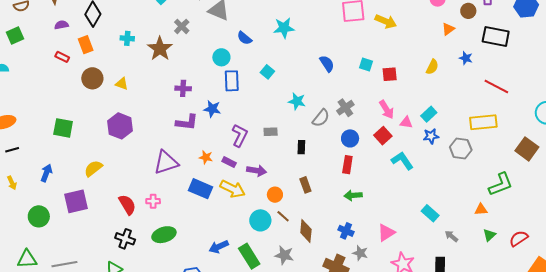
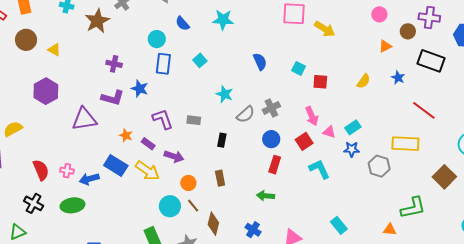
purple L-shape: (240, 135) -> (163, 119), turned -55
purple triangle: (166, 162) -> (84, 119), moved
red rectangle: (347, 165) -> (275, 165), moved
blue arrow: (219, 247) -> (89, 179), moved

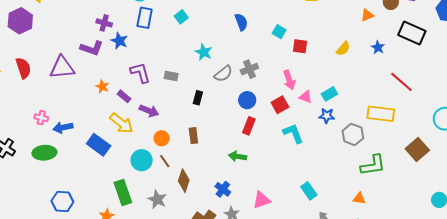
purple cross: (114, 64) -> (104, 23), moved
purple hexagon: (46, 91) -> (20, 21), moved
blue rectangle: (116, 166) -> (99, 145), moved
red semicircle: (41, 170) -> (23, 68), moved
green L-shape: (413, 208) -> (373, 165), moved

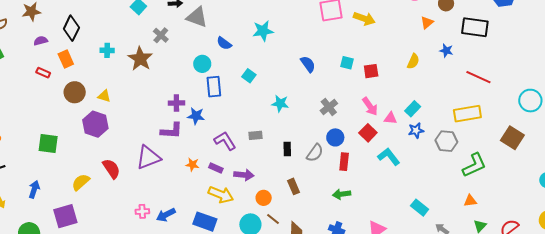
gray semicircle: (223, 74) -> (315, 153), moved

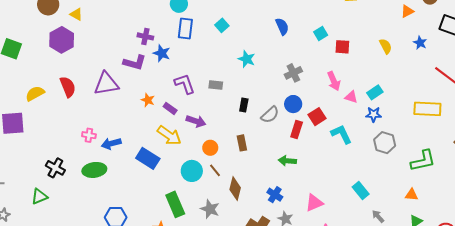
yellow semicircle: (413, 61) -> (386, 46), turned -63
cyan square: (347, 63) -> (321, 33), turned 32
red square: (368, 133) -> (317, 117), moved
gray hexagon: (446, 141) -> (385, 143), moved

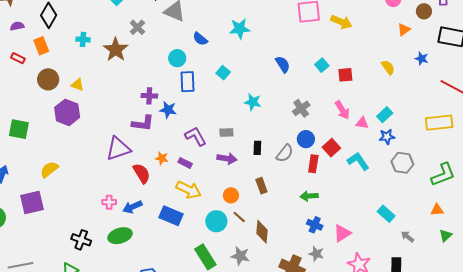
red semicircle: (68, 87) -> (142, 173), moved
purple arrow: (196, 121) -> (227, 159), moved
blue cross: (275, 195) -> (315, 225), moved

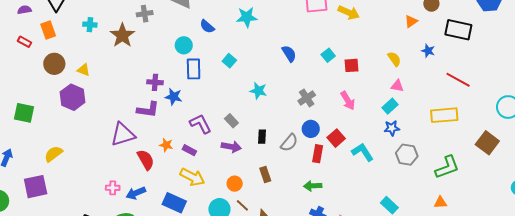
gray cross: (137, 27) -> (145, 14), turned 35
pink triangle: (362, 123) -> (397, 86), moved
gray rectangle: (226, 133) -> (231, 121), turned 48

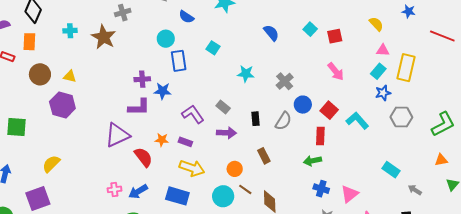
orange rectangle: (48, 30) -> (29, 42), turned 30
gray cross: (307, 98) -> (285, 81), moved
yellow rectangle: (444, 115) -> (406, 68), moved, turned -64
red rectangle: (318, 154) -> (320, 136), moved

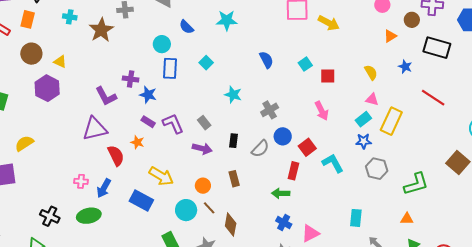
purple L-shape: (139, 107) -> (106, 96), moved, turned 50
purple rectangle: (185, 142) -> (148, 122), moved
cyan rectangle: (391, 170) -> (356, 218), turned 48
blue arrow: (138, 192) -> (104, 188), turned -42

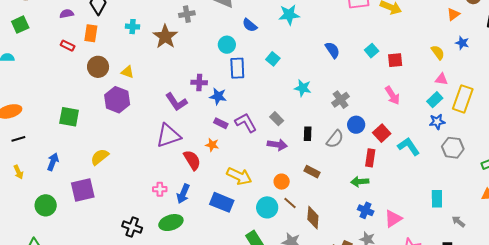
blue star: (405, 67) -> (462, 43), moved
brown rectangle: (234, 179) -> (312, 172), turned -42

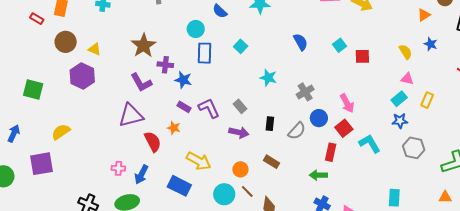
brown star: (165, 37) -> (144, 46), moved
pink arrow: (392, 95) -> (347, 103), moved
yellow rectangle: (463, 99) -> (427, 100), size x0.6

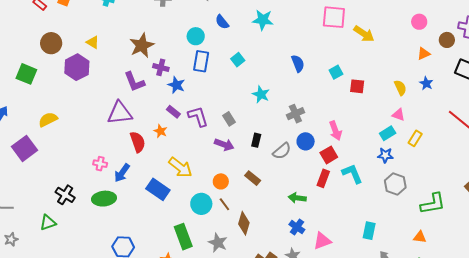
brown circle: (66, 42) -> (51, 43), moved
red rectangle: (331, 152) -> (323, 178), moved
purple square: (41, 164) -> (24, 148), turned -35

